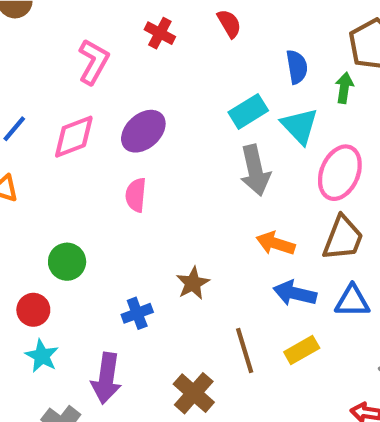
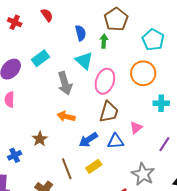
cyan rectangle: (248, 111) -> (40, 58), moved
orange arrow: (276, 243) -> (66, 116), moved
blue arrow: (295, 293) -> (88, 140), turned -42

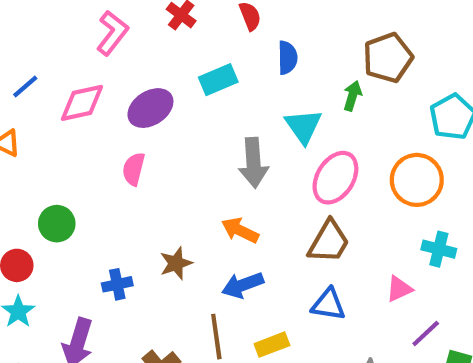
blue semicircle: (81, 33) -> (287, 58), moved
cyan rectangle: (40, 58) -> (218, 80), moved
pink triangle: (136, 128) -> (399, 289), moved
blue arrow: (88, 140) -> (243, 285), moved

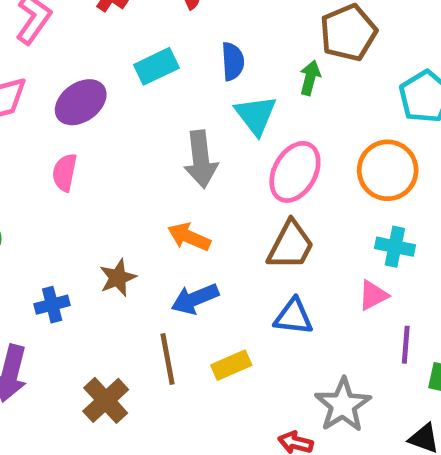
blue semicircle: (287, 58) -> (233, 61), moved
cyan cross: (439, 249) -> (395, 247), moved
purple line: (426, 333) -> (406, 345), turned -40

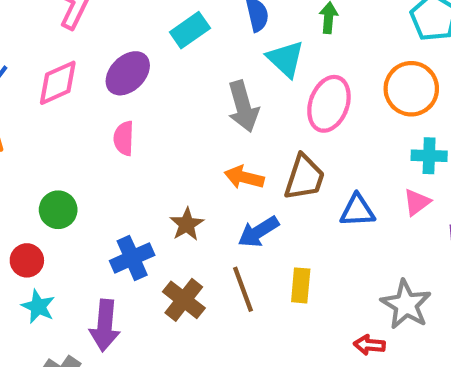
brown trapezoid: (291, 245) -> (304, 177), moved
blue cross: (52, 305) -> (132, 258), size x1.4
blue triangle: (293, 317) -> (357, 211), moved
yellow rectangle: (231, 365) -> (301, 285), turned -52
brown cross: (106, 400) -> (184, 300), moved

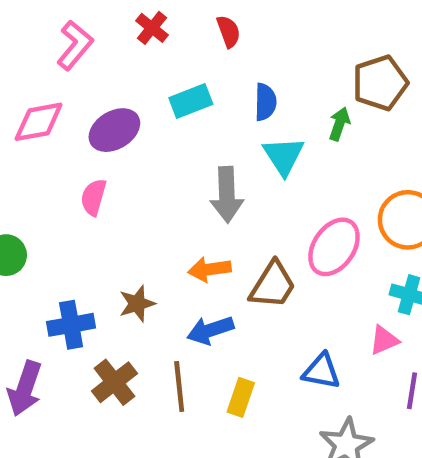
pink ellipse: (329, 104) -> (334, 247), moved
orange arrow: (244, 177) -> (209, 269), turned -36
blue triangle: (357, 211) -> (321, 371), moved

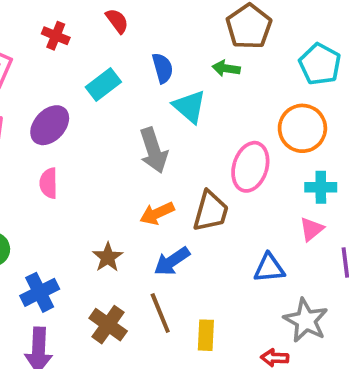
green arrow: (339, 124) -> (226, 68), turned -84
blue cross: (71, 325) -> (40, 292), moved
yellow rectangle: (241, 397) -> (206, 335), moved

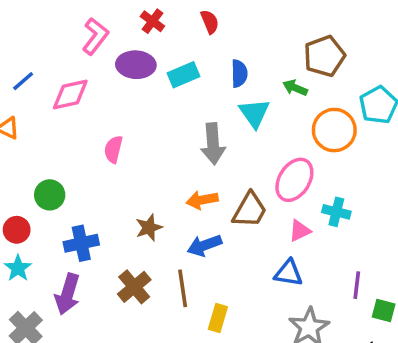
purple ellipse: (50, 125) -> (136, 65), moved, turned 36
orange circle: (302, 128) -> (334, 130), moved
cyan cross: (321, 187) -> (336, 212), moved
pink triangle: (312, 229) -> (300, 231), moved

